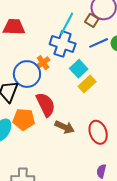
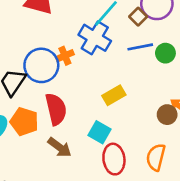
cyan square: (79, 69) -> (100, 132), moved, turned -30
brown arrow: (65, 127) -> (60, 147), moved

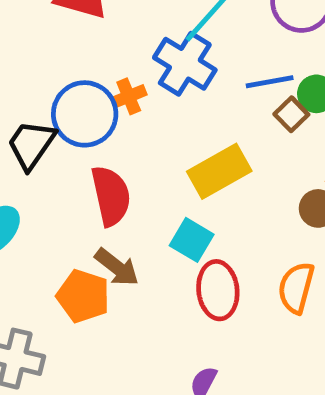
brown square: (138, 17) -> (291, 114), moved
yellow rectangle: (114, 95) -> (219, 171), size x1.4
orange pentagon: (24, 122) -> (83, 296), moved

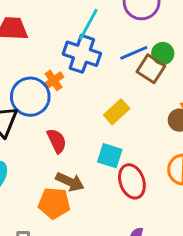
brown square: (291, 114) -> (151, 69), size x1.4
yellow rectangle: (219, 171) -> (117, 112), size x0.7
red semicircle: (111, 196) -> (57, 141), size x0.7

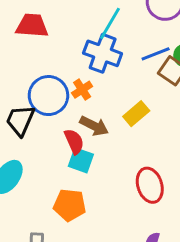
orange cross: (54, 80) -> (82, 90), moved
cyan square: (110, 156) -> (81, 160), moved
brown arrow: (70, 182) -> (94, 126), moved

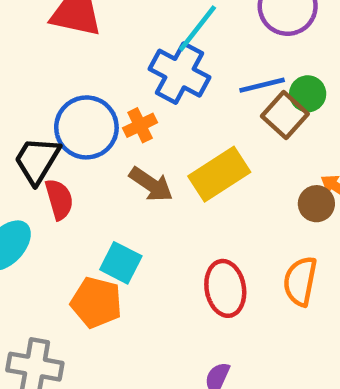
yellow rectangle: (136, 114) -> (219, 174), size x1.4
red semicircle: (74, 141) -> (59, 199), moved
cyan square: (81, 160) -> (121, 263), moved

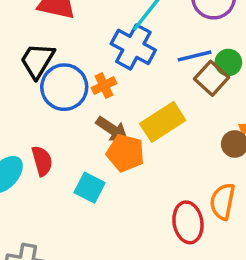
black trapezoid: (37, 160) -> (37, 61), moved
red semicircle: (59, 199) -> (42, 161), moved
red ellipse: (225, 288) -> (188, 222), moved
orange pentagon: (96, 302) -> (125, 153), moved

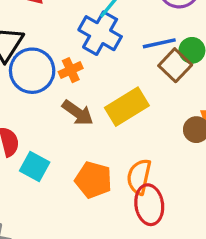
orange pentagon: (125, 153) -> (93, 180), moved
cyan square: (90, 188) -> (35, 166), moved
orange semicircle: (223, 201) -> (139, 177), moved

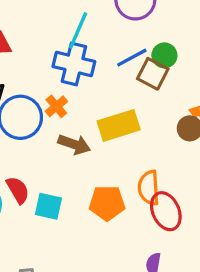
yellow rectangle: (127, 107) -> (119, 125), turned 30

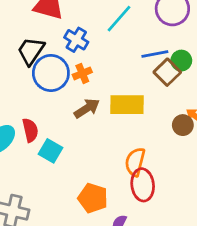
blue cross: (74, 64) -> (76, 40), moved, size x0.7
brown arrow: (74, 144) -> (87, 108), turned -70
orange pentagon: (107, 203) -> (93, 198), moved

